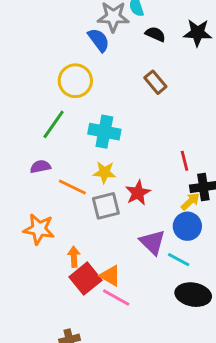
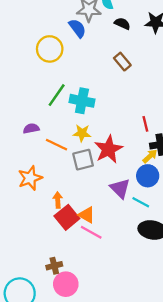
yellow circle: (75, 81) -> (50, 49), moved
green line: (54, 124) -> (57, 95), moved
red star: (138, 193) -> (108, 149), size x1.4
orange star: (39, 229) -> (30, 178), turned -30

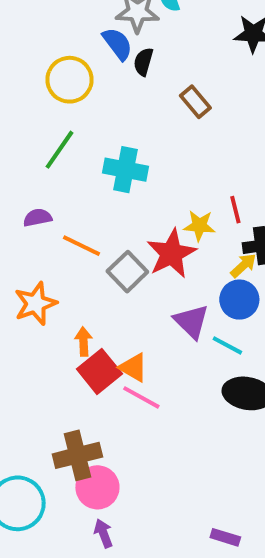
black semicircle: (122, 24) -> (143, 62), moved, turned -98
green line: (57, 95) -> (60, 150), moved
yellow star: (82, 133) -> (199, 226), moved
gray square: (83, 160) -> (127, 272), turned -30
brown cross: (54, 266) -> (77, 455), size x1.6

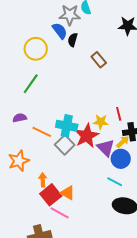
cyan cross: (125, 170) -> (67, 126), moved
purple triangle: (191, 322) -> (106, 148), moved
pink line: (141, 397) -> (60, 213), moved

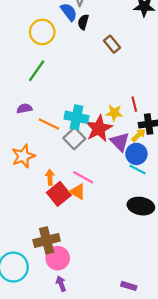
cyan line: (115, 182) -> (138, 169), moved
pink line: (60, 213) -> (83, 177), moved

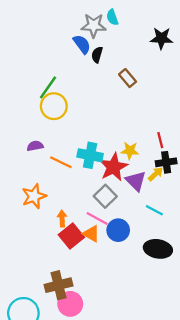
yellow circle: (42, 32) -> (54, 106), moved
green line: (37, 71) -> (48, 87), moved
red line: (134, 104) -> (160, 140), moved
gray square: (74, 138) -> (105, 196), moved
blue circle: (136, 154) -> (118, 230), moved

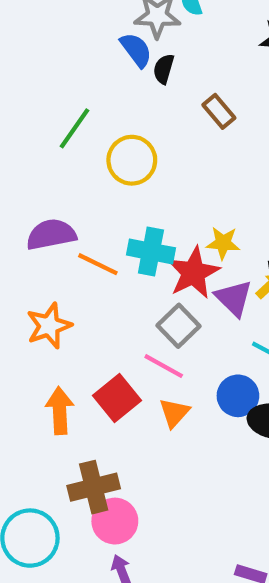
yellow circle: (54, 106) -> (132, 160), moved
purple semicircle: (35, 146) -> (51, 234), size x1.6
orange arrow: (62, 218) -> (60, 411), moved, size x1.5
blue circle: (118, 230) -> (238, 396), moved
orange triangle: (91, 234) -> (174, 413), moved, turned 42

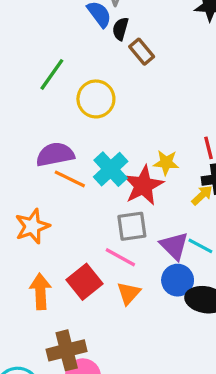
brown rectangle: (219, 111) -> (142, 52), moved
purple semicircle: (51, 234) -> (55, 154), moved
cyan cross: (151, 251) -> (111, 169), turned 36
purple triangle: (234, 298) -> (174, 246), moved
gray square: (179, 326) -> (132, 226), turned 36

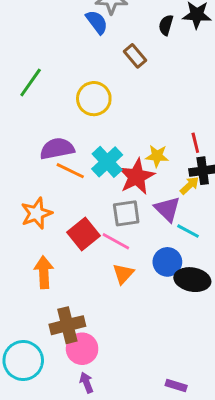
black semicircle: (120, 29) -> (166, 25), moved
green line: (52, 74) -> (31, 82), moved
purple triangle: (174, 246) -> (167, 209), moved
red square: (85, 282) -> (84, 234), moved

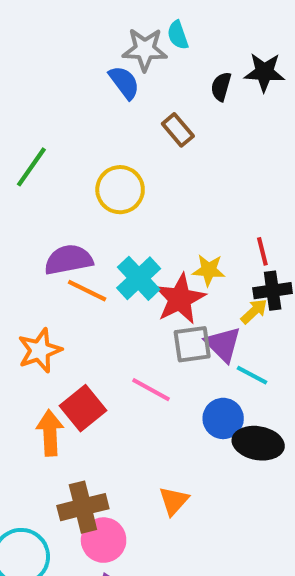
gray square: (126, 213) -> (192, 344), moved
red square: (84, 234) -> (83, 408), moved
orange triangle: (123, 274) -> (174, 501), moved

